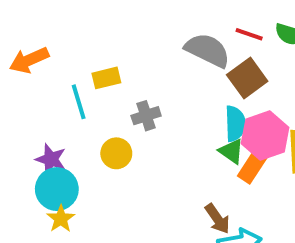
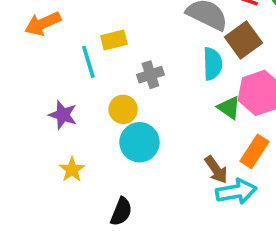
cyan semicircle: (235, 124) -> (213, 64), moved
orange rectangle: (253, 165) -> (254, 151), moved
cyan circle: (57, 189) -> (139, 142), moved

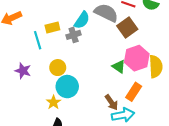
cyan semicircle: (213, 64) -> (82, 20), moved, turned 36
gray cross: (150, 75) -> (74, 35), moved
yellow star: (72, 170) -> (54, 102), moved

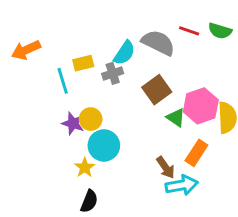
brown square: (127, 28) -> (157, 90), moved
purple star: (23, 71) -> (73, 123), moved

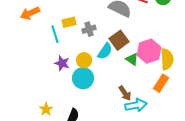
cyan semicircle: (124, 53) -> (105, 51), moved
yellow circle: (91, 119) -> (84, 60), moved
orange rectangle: (196, 153) -> (161, 83), moved
yellow star: (85, 168) -> (46, 109), moved

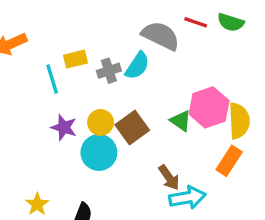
brown square: (119, 40) -> (132, 127), moved
cyan semicircle: (105, 51) -> (137, 66), moved

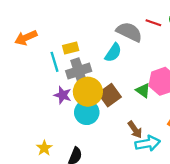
gray cross: (109, 71) -> (79, 71), moved, size x1.5
yellow circle: (101, 122) -> (88, 92), size x1.6

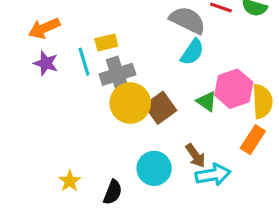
cyan semicircle: (113, 53) -> (192, 52), moved
purple star: (63, 95) -> (46, 63), moved
cyan circle: (87, 112) -> (154, 168), moved

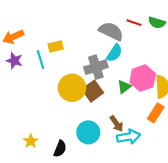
gray cross: (117, 74) -> (96, 67), moved
green triangle: (207, 101) -> (124, 87), turned 48

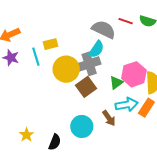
cyan semicircle: (114, 53) -> (96, 49), moved
yellow circle: (72, 88) -> (66, 69), moved
cyan arrow: (129, 137) -> (127, 105), moved

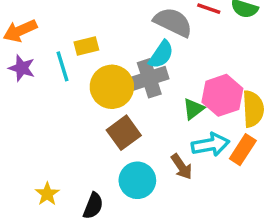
brown square: (86, 87) -> (124, 133), moved

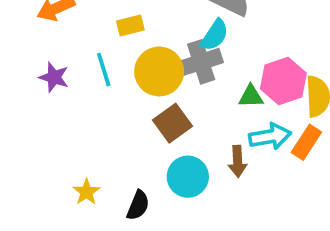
cyan line: (63, 66) -> (104, 70), moved
purple star: (22, 68) -> (54, 77), moved
green triangle: (193, 109) -> (251, 96), turned 35
brown arrow: (182, 167) -> (238, 161), turned 32

